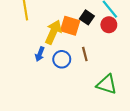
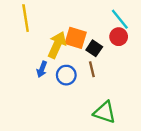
black square: (87, 17) -> (94, 48), moved
green triangle: (107, 84) -> (105, 112), moved

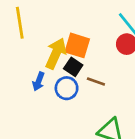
black square: (94, 48) -> (73, 67), moved
brown line: (92, 69) -> (96, 81), turned -56

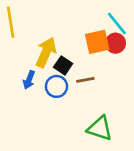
orange square: (77, 45) -> (97, 42), moved, turned -30
brown line: (96, 81) -> (85, 80), turned -30

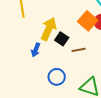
orange square: (97, 42) -> (88, 21), turned -36
blue circle: (56, 86) -> (57, 77), moved

